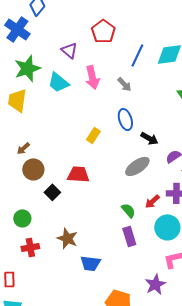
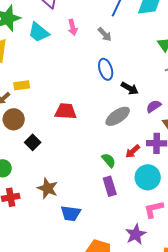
pink arrow: (92, 77) -> (73, 27), size x0.7
yellow rectangle: (93, 135) -> (22, 85), moved, turned 49
red trapezoid: (78, 174) -> (66, 111), moved

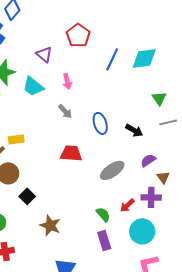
gray arrow: (105, 34) -> (65, 111), moved
black arrow: (130, 88) -> (134, 130), moved
red trapezoid: (66, 111) -> (71, 153), moved
brown star: (48, 188) -> (50, 225), moved

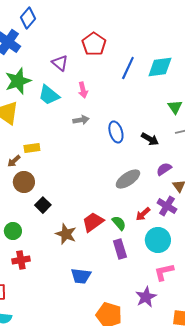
gray arrow: (65, 111) -> (81, 120), turned -56
red trapezoid: (71, 153) -> (93, 222), moved, turned -40
purple cross: (151, 197) -> (167, 206), turned 30

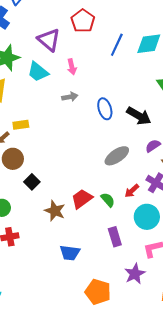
purple triangle: (60, 63) -> (49, 40), size x1.4
black arrow: (150, 139) -> (139, 116), size x1.4
purple rectangle: (120, 249) -> (115, 237), moved

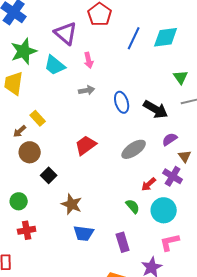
yellow rectangle: (21, 125) -> (38, 118), turned 56
red trapezoid: (82, 199) -> (86, 145), moved
green semicircle: (108, 200) -> (133, 206), moved
purple rectangle: (115, 237) -> (123, 242), moved
blue trapezoid: (70, 253) -> (84, 233), moved

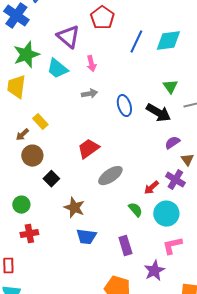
green triangle: (181, 77) -> (170, 87), moved
gray ellipse: (134, 149) -> (110, 176), moved

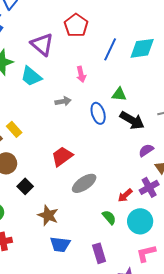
pink arrow: (91, 64) -> (81, 74), moved
green triangle: (170, 87) -> (119, 94), moved, turned -49
purple cross: (175, 180) -> (149, 187), turned 30

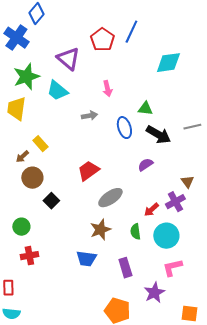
blue line: (110, 49) -> (131, 32), moved
purple semicircle: (146, 150) -> (145, 165), moved
brown star: (48, 215) -> (100, 230), moved, turned 30
green semicircle: (109, 217) -> (135, 232), turned -147

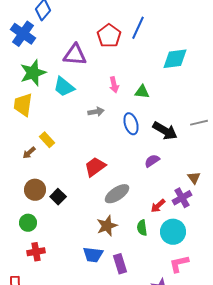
purple triangle: (68, 59) -> (75, 55), turned -35
green triangle: (145, 109) -> (142, 92), moved
brown circle: (32, 178) -> (35, 190), moved
purple rectangle: (125, 268) -> (120, 264), moved

